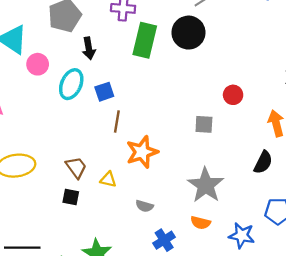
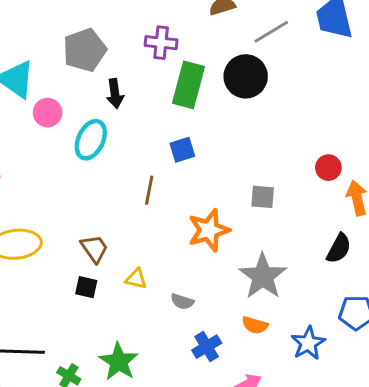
blue square: (104, 92) -> (182, 150), moved
red circle: (233, 95) -> (328, 168), moved
orange star: (142, 152) -> (209, 230), moved
yellow triangle: (108, 179) -> (136, 279), moved
blue star: (242, 235) -> (308, 343), turned 30

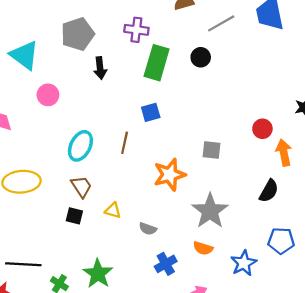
black circle: (246, 76) -> (201, 57), size x0.6
pink circle: (48, 113) -> (48, 95), moved
cyan ellipse: (91, 140) -> (80, 146), moved

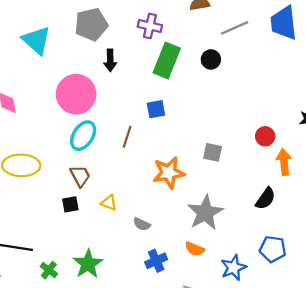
pink circle: (48, 95) -> (76, 94), moved, size x1.8
black square: (74, 216) -> (70, 204), turned -30

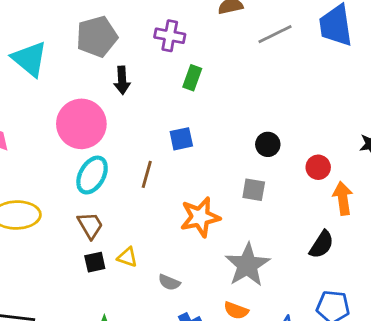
black circle: (211, 59) -> (268, 144), moved
green rectangle: (167, 61) -> (192, 78), size x0.6
black square: (70, 204) -> (95, 262), moved

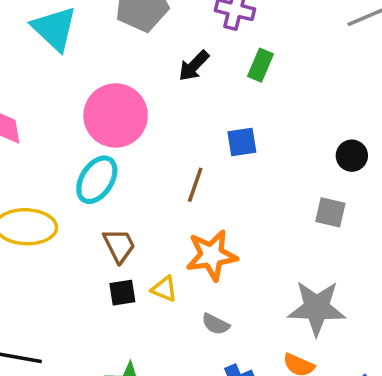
black arrow: (122, 80) -> (194, 66), moved, turned 44
cyan ellipse: (92, 175) -> (97, 180), moved
orange star: (200, 217) -> (212, 255), moved
gray star: (247, 265) -> (317, 308), turned 30

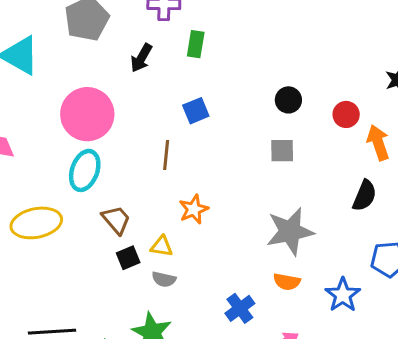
orange star: (212, 255) -> (194, 209), size x0.7
gray semicircle: (216, 324) -> (164, 279), moved

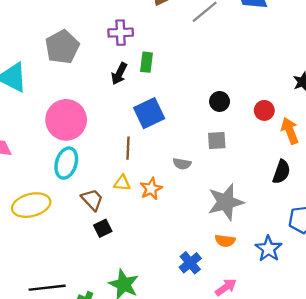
black arrow: (141, 58) -> (119, 74), moved
blue square: (196, 111) -> (149, 113), size x1.5
yellow triangle: (162, 246) -> (122, 183), moved
gray semicircle: (164, 279) -> (182, 164), moved

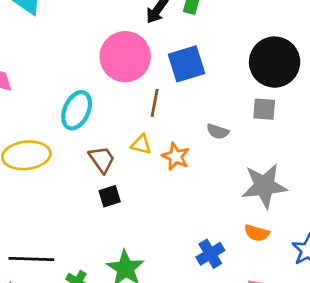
black circle: (220, 101) -> (275, 62), size x2.0
pink circle: (66, 120) -> (125, 57), moved
orange star: (151, 189) -> (176, 156), turned -30

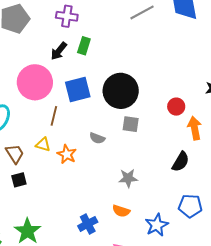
black circle: (275, 62) -> (121, 91), moved
gray star: (264, 186) -> (128, 178), size x0.6

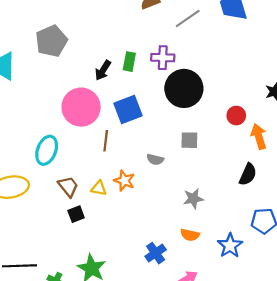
purple cross: (67, 16) -> (163, 58), moved
black circle: (121, 91) -> (184, 88), moved
yellow triangle: (43, 145) -> (99, 188), moved

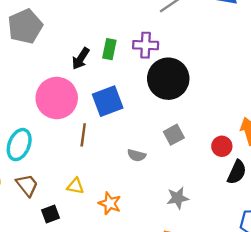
red circle: (236, 116) -> (222, 146), moved
gray square: (189, 140) -> (174, 135), turned -30
orange star: (124, 181) -> (110, 203), moved
brown trapezoid: (68, 187) -> (27, 185), moved

